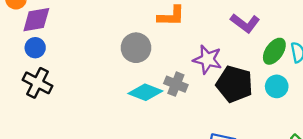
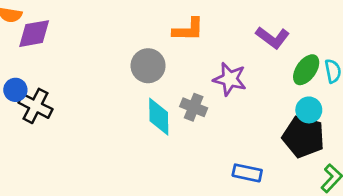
blue circle: (35, 48) -> (15, 90), moved
black pentagon: (234, 84) -> (303, 137), moved
cyan diamond: (145, 92) -> (159, 117), turned 68

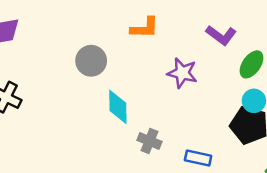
gray circle: (148, 66) -> (91, 61), moved
gray cross: (194, 107) -> (149, 141), moved

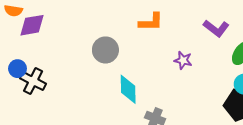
purple star: (182, 73) -> (183, 60), size x0.7

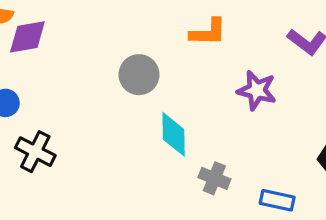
purple star: (183, 60) -> (257, 90), size x1.4
black cross: (33, 81) -> (35, 152), moved

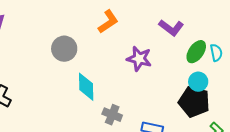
orange L-shape: (208, 32) -> (108, 22), turned -35

